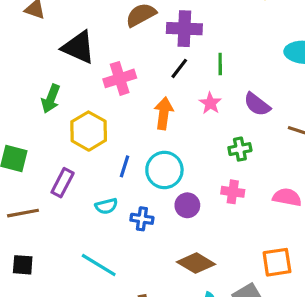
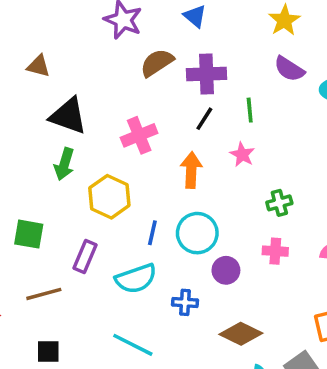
black triangle: (78, 47) -> (68, 116), moved
purple semicircle: (257, 104) -> (289, 69), moved
cyan semicircle: (106, 206) -> (136, 279), size x1.6
blue cross: (142, 219) -> (185, 302), moved

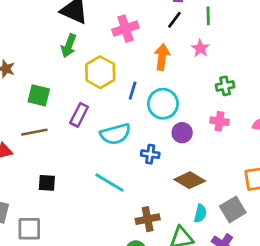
blue line: (152, 233) -> (133, 91), moved
brown line: (44, 294) -> (34, 132), moved

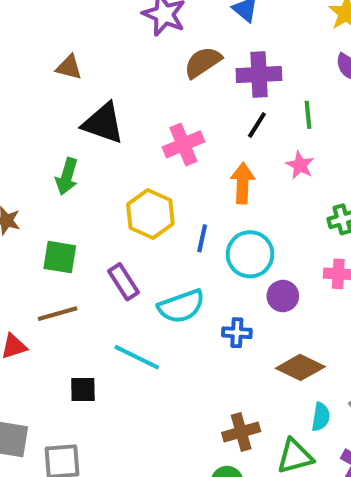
green arrow: (69, 46) -> (67, 176), moved
purple rectangle: (79, 115) -> (123, 282), turned -55
cyan line: (109, 183) -> (137, 357), moved

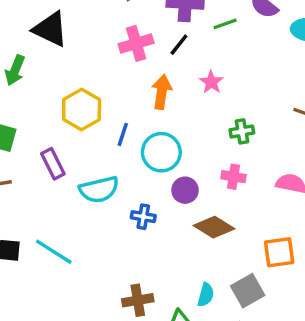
green line: (308, 115) -> (225, 24), moved, turned 70
pink cross: (183, 144) -> (136, 43), moved
cyan line: (137, 357) -> (54, 252), moved
brown diamond: (300, 367) -> (214, 227), moved

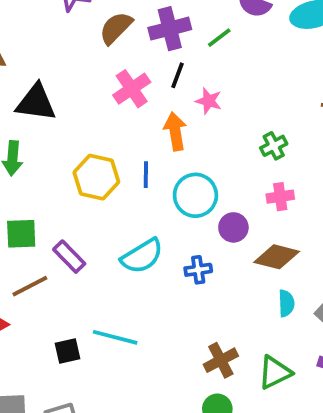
pink star: (211, 82) -> (209, 101), moved
blue line: (123, 134) -> (146, 175), moved
purple rectangle: (53, 164) -> (69, 257), moved
cyan semicircle: (206, 295) -> (286, 303), moved

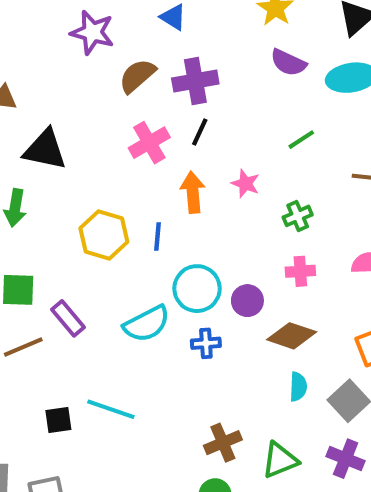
green line: (219, 38) -> (301, 140), moved
pink star: (209, 101) -> (245, 184), moved
cyan circle: (195, 195) -> (197, 289), moved

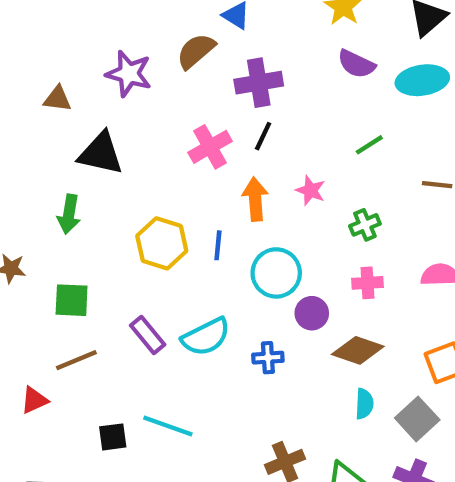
purple star: (92, 32) -> (129, 74), moved
brown semicircle: (137, 76) -> (196, 51), moved
cyan circle: (197, 289) -> (276, 273), moved
purple rectangle: (68, 318) -> (148, 335), moved

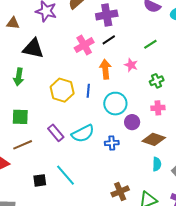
black line: (263, 136) -> (109, 40), turned 32
green line: (369, 145) -> (150, 44), moved
cyan line: (168, 426) -> (65, 175), turned 30

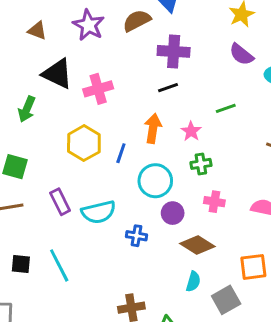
pink cross: (84, 45) -> (98, 89), moved
green cross: (157, 81) -> (201, 164), moved

